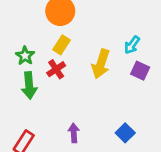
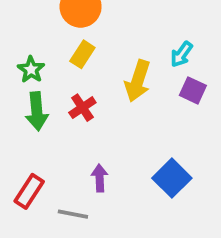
red cross: (56, 69) -> (82, 108), moved
blue square: (125, 133) -> (172, 178), size x1.4

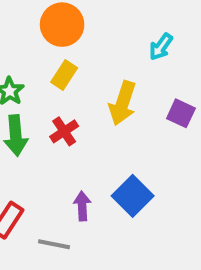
cyan arrow: (181, 54) -> (161, 47), moved
blue square: (172, 178) -> (133, 196), moved

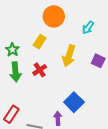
orange circle: (62, 25) -> (54, 16), moved
purple arrow: (82, 206) -> (58, 118), moved

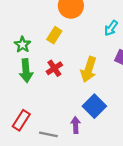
cyan arrow: (88, 28) -> (111, 28), moved
yellow arrow: (69, 56) -> (89, 69), moved

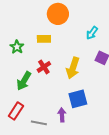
yellow rectangle: (54, 35) -> (44, 39), turned 56
green arrow: (26, 71) -> (24, 81), moved, turned 36
blue square: (94, 106) -> (78, 99), turned 30

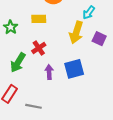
yellow arrow: (73, 68) -> (76, 32), moved
blue square: (78, 99) -> (74, 69), moved
purple arrow: (62, 115) -> (49, 72), moved

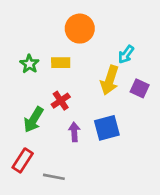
green star: (11, 27) -> (29, 64), moved

